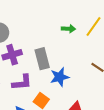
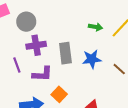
blue star: (60, 77) -> (92, 59), moved

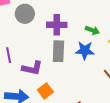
purple cross: (36, 45) -> (57, 25), moved
blue star: (92, 59) -> (85, 50), moved

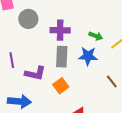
orange square: (45, 91) -> (61, 86), moved

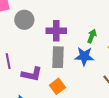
green arrow: (96, 36) -> (92, 36), turned -88

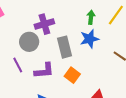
gray circle: (24, 20) -> (29, 42), moved
purple cross: (56, 31) -> (44, 24), moved

